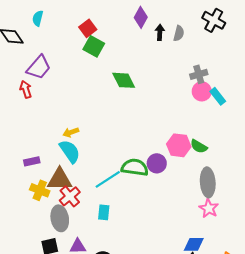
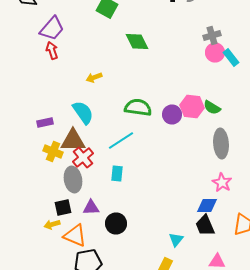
red arrow: (26, 89) -> (52, 50), moved
yellow arrow: (71, 132) -> (94, 78), moved
purple circle: (157, 163) -> (172, 114), moved
green semicircle: (135, 167) -> (138, 108), moved
pink star: (209, 208) -> (222, 182), moved

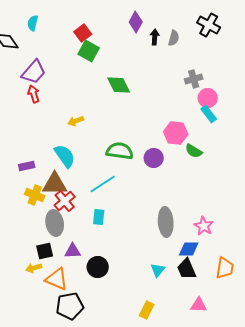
pink circle: (215, 52) -> (208, 98), moved
cyan rectangle: (231, 58) -> (209, 114), moved
pink hexagon: (192, 106) -> (176, 133), moved
gray ellipse: (221, 144) -> (166, 222), moved
cyan triangle: (176, 240) -> (158, 270), moved

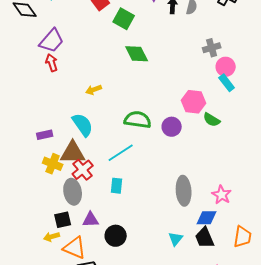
green square: (89, 51) -> (124, 19), moved

